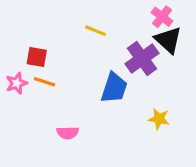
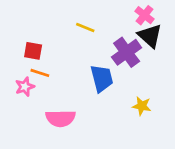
pink star: (17, 83) -> (25, 87), moved
blue trapezoid: (114, 88) -> (102, 78), turned -32
pink semicircle: (68, 133) -> (61, 118), size x1.5

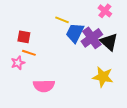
black triangle: (150, 36) -> (109, 42), moved
blue trapezoid: (102, 78) -> (75, 33), moved, turned -140
yellow star: (142, 106) -> (103, 77), size x1.5

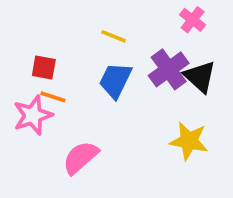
blue trapezoid: (75, 33) -> (115, 80), moved
pink star: (18, 63) -> (33, 115), size x1.5
pink semicircle: (44, 86) -> (81, 157), turned 140

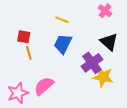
purple cross: (169, 69) -> (92, 63), moved
orange line: (53, 97) -> (29, 53), turned 56
pink star: (33, 115) -> (18, 93), moved

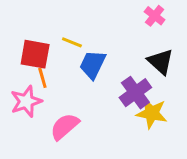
yellow line: (62, 20) -> (72, 42), moved
red square: (24, 37) -> (35, 54), size x1.5
pink star: (18, 93) -> (26, 101), moved

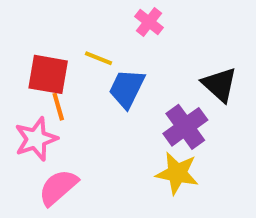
pink cross: (155, 16) -> (149, 22), moved
yellow star: (152, 113) -> (177, 173), moved
pink semicircle: (65, 127) -> (58, 187), moved

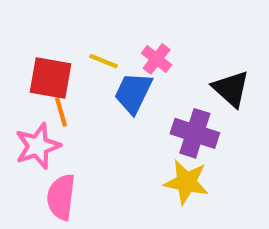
pink cross: (149, 22) -> (157, 59), moved
purple cross: (185, 127) -> (195, 133), turned -36
pink semicircle: (58, 187) -> (61, 197), turned -42

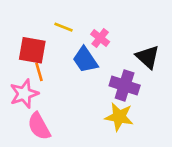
yellow line: (103, 61) -> (63, 27), moved
blue trapezoid: (133, 93) -> (85, 60), turned -60
pink semicircle: (61, 197) -> (39, 126), turned -36

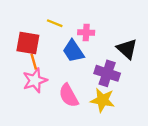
pink cross: (100, 38) -> (86, 32), turned -35
pink star: (24, 94) -> (35, 80), moved
pink semicircle: (39, 126) -> (69, 95), moved

